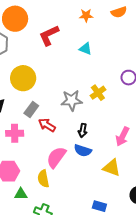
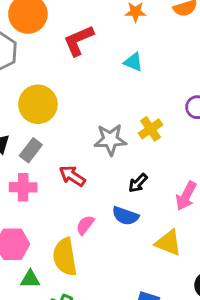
gray rectangle: (31, 110) -> (31, 150), moved
black arrow: (83, 130) -> (138, 183), moved, turned 32
pink semicircle: (56, 157) -> (85, 225), size x0.6
yellow semicircle: (43, 179) -> (65, 257), size x1.4

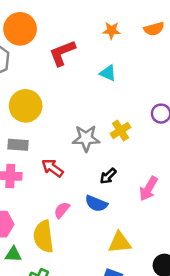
gray rectangle: (31, 150) -> (18, 145), turned 54
yellow triangle: (168, 243) -> (120, 243), moved, turned -30

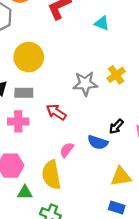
black arrow: (108, 176) -> (116, 126), moved

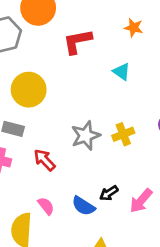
gray star: (85, 84) -> (86, 136), turned -30
pink semicircle: (67, 150) -> (46, 206), turned 91

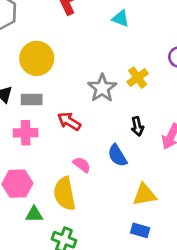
black arrow: (109, 193) -> (137, 126), moved, turned -54
blue semicircle: (83, 206) -> (117, 156), turned 40

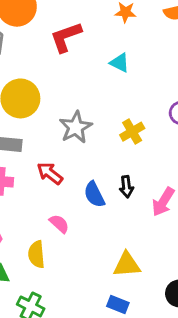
gray star: (102, 88) -> (76, 127), moved
blue semicircle: (117, 156) -> (94, 194), moved
yellow semicircle: (64, 194) -> (36, 254), size x0.7

